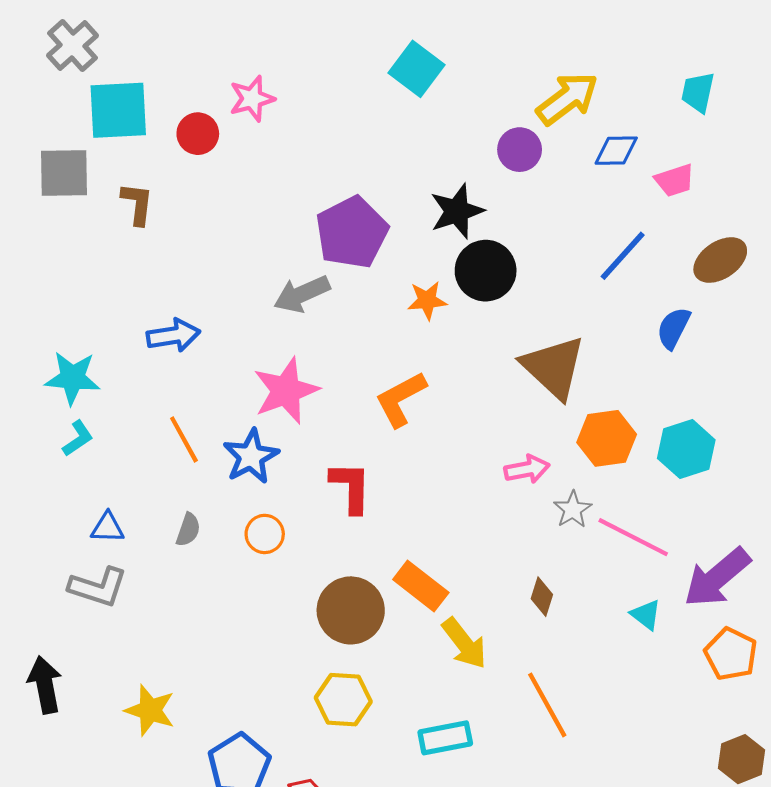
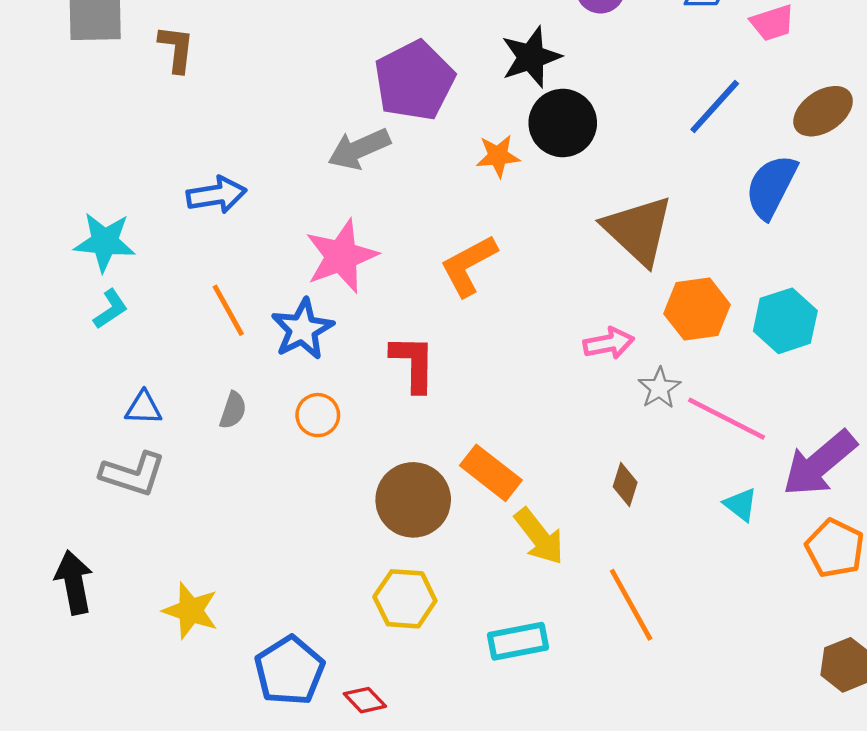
blue semicircle: (674, 328) -> (771, 187), size x1.4

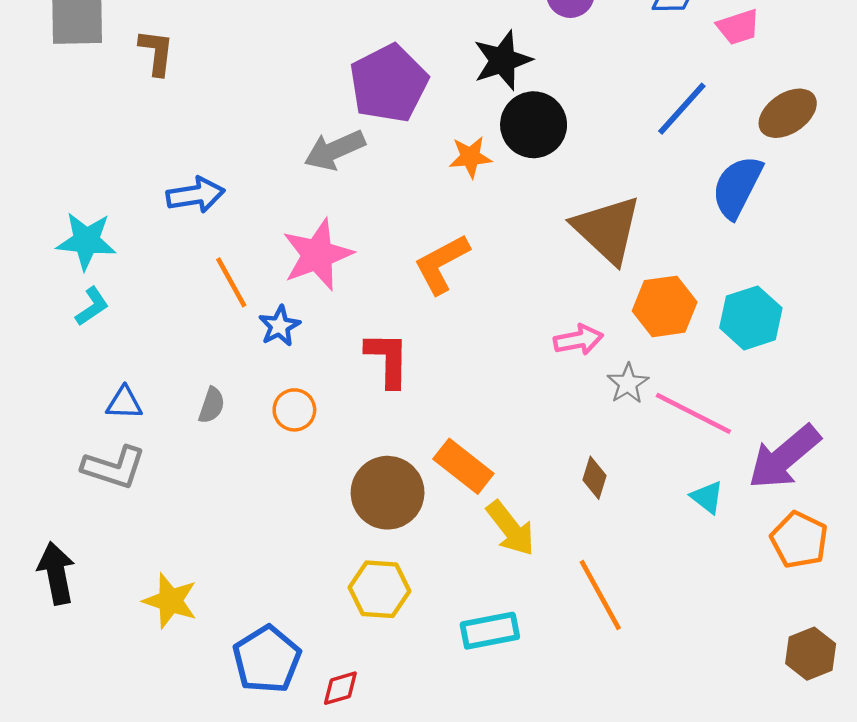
orange line: (228, 310) -> (231, 282), moved
blue star: (302, 329) -> (279, 326), size x0.7
red diamond: (365, 700) -> (340, 688), turned -63

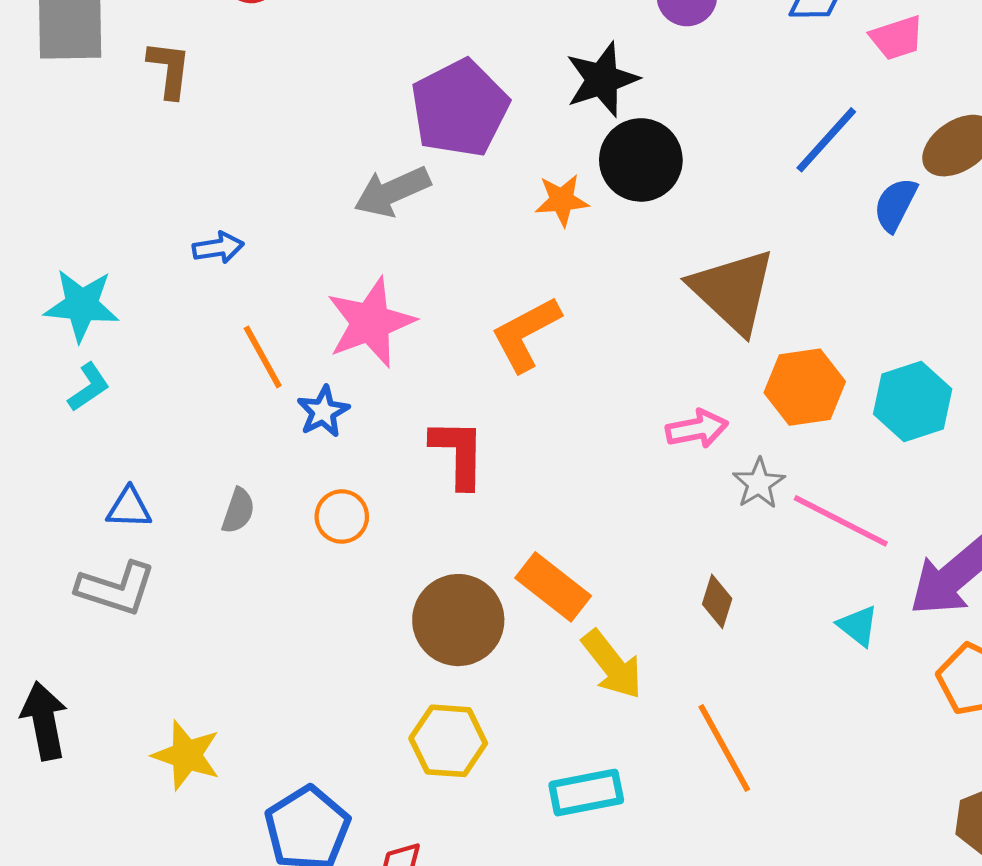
blue semicircle: (737, 187) -> (895, 205), moved, size x0.7
blue arrow: (196, 195) -> (218, 248), size x0.7

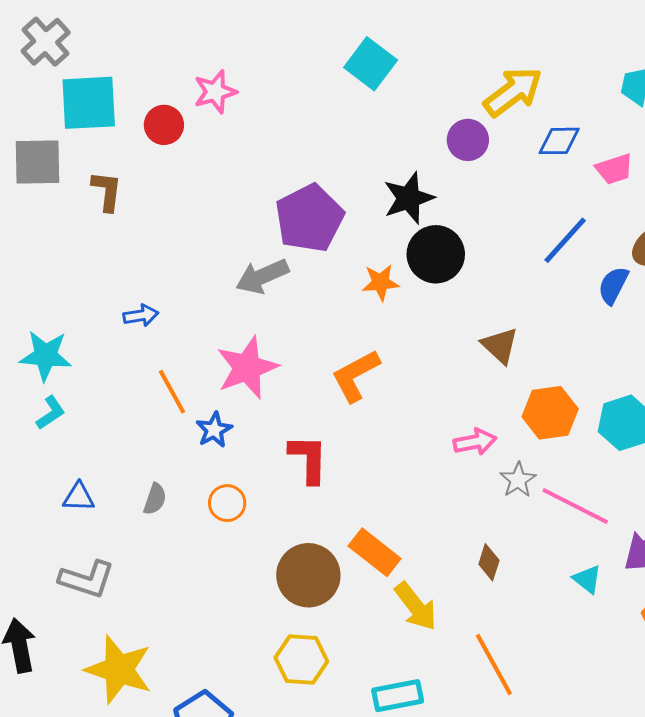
brown triangle: (733, 291) -> (500, 346), size x0.6
gray L-shape: (116, 588) -> (87, 579), moved
yellow star: (187, 755) -> (119, 670), size x1.4

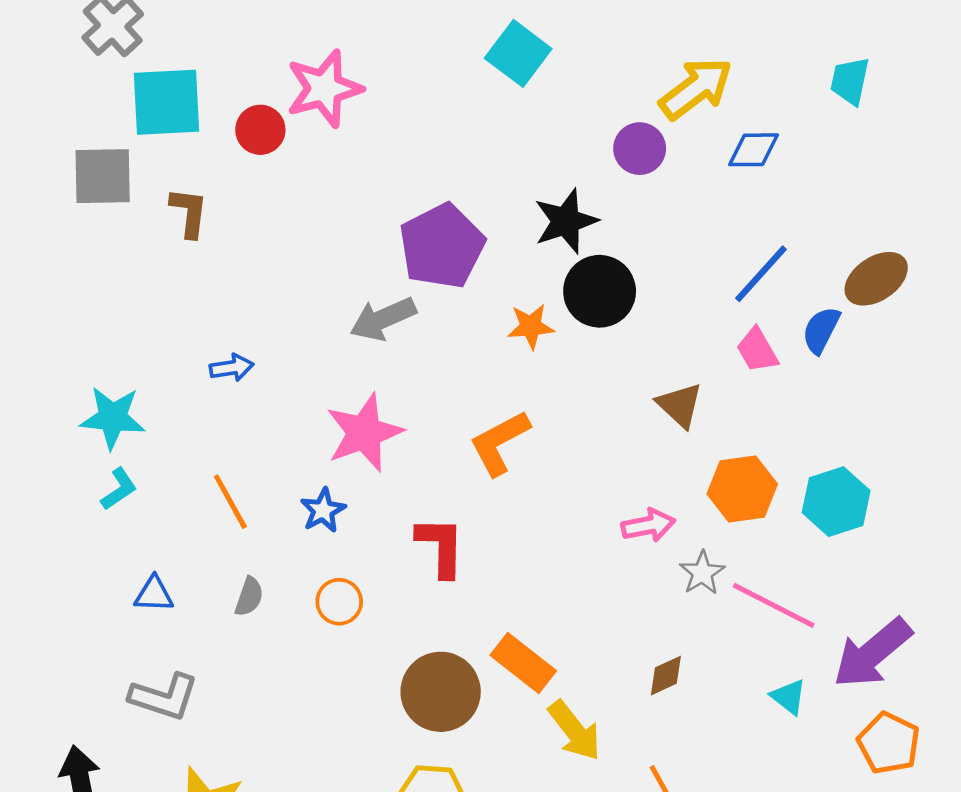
pink star: (215, 92) -> (324, 88), size x1.4
pink trapezoid: (614, 169) -> (757, 350), moved, turned 78
orange line: (172, 392) -> (230, 502), moved
brown diamond: (489, 562) -> (666, 676), turned 48

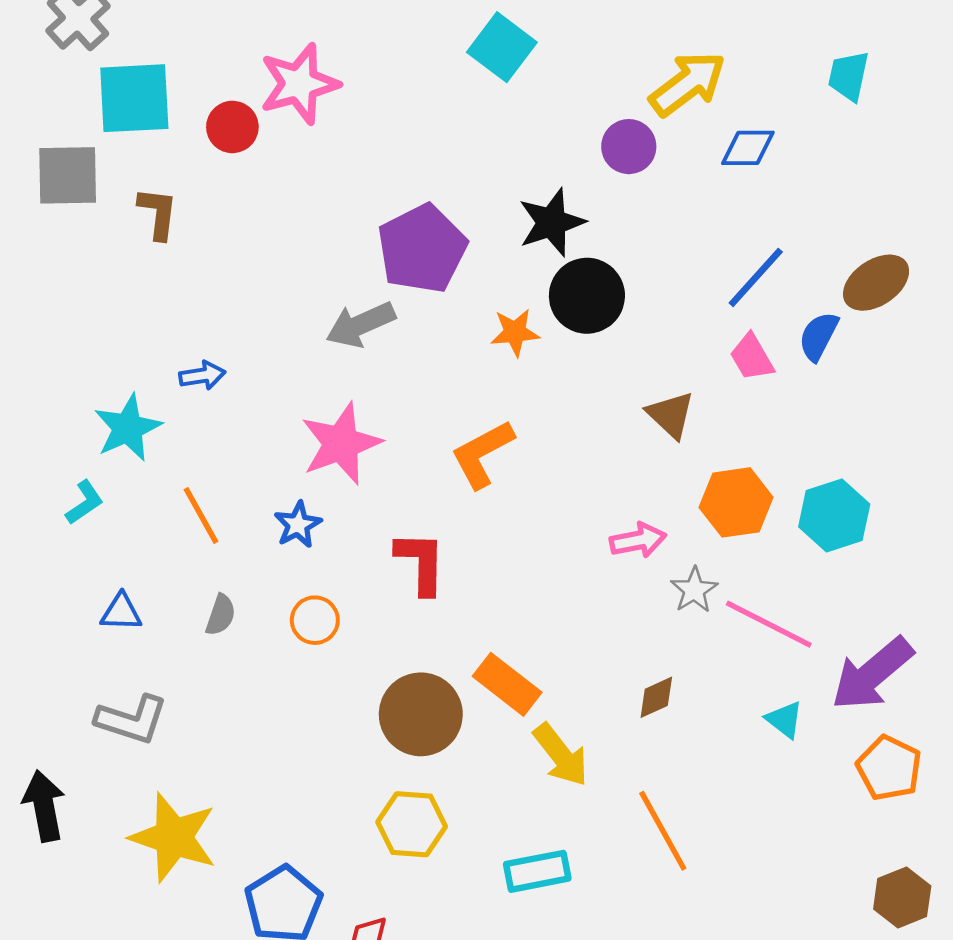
cyan star: (113, 418) -> (128, 428), moved, turned -30

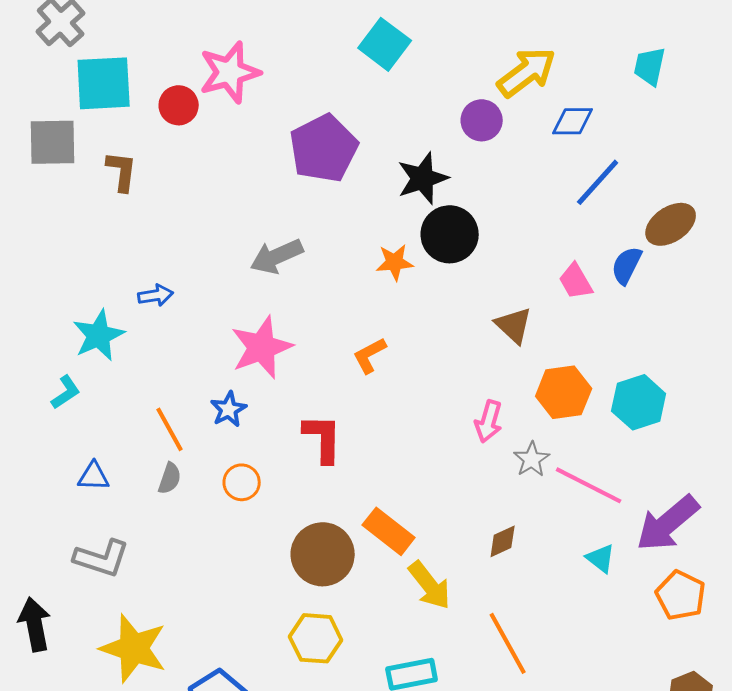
purple pentagon: (422, 249) -> (324, 148), moved
blue line: (756, 277) -> (598, 182), moved
orange L-shape: (482, 454) -> (370, 355), size x0.7
orange line: (201, 515) -> (170, 429), moved
pink arrow: (638, 540) -> (489, 421), turned 117

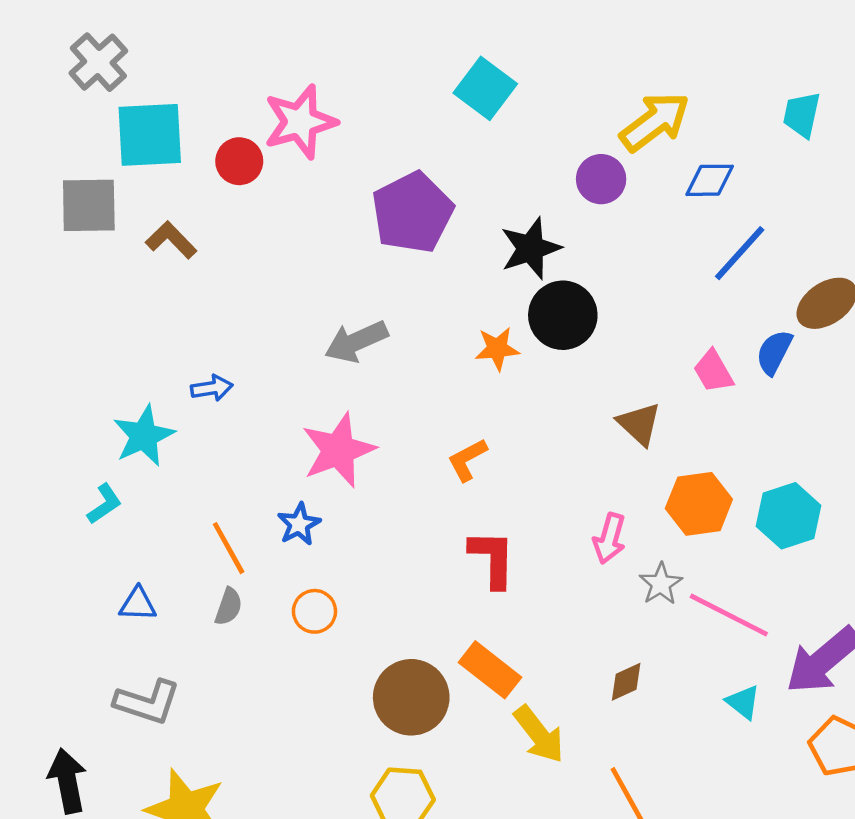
brown L-shape: (122, 171) -> (171, 240), turned -51
red L-shape: (323, 438) -> (492, 559), moved

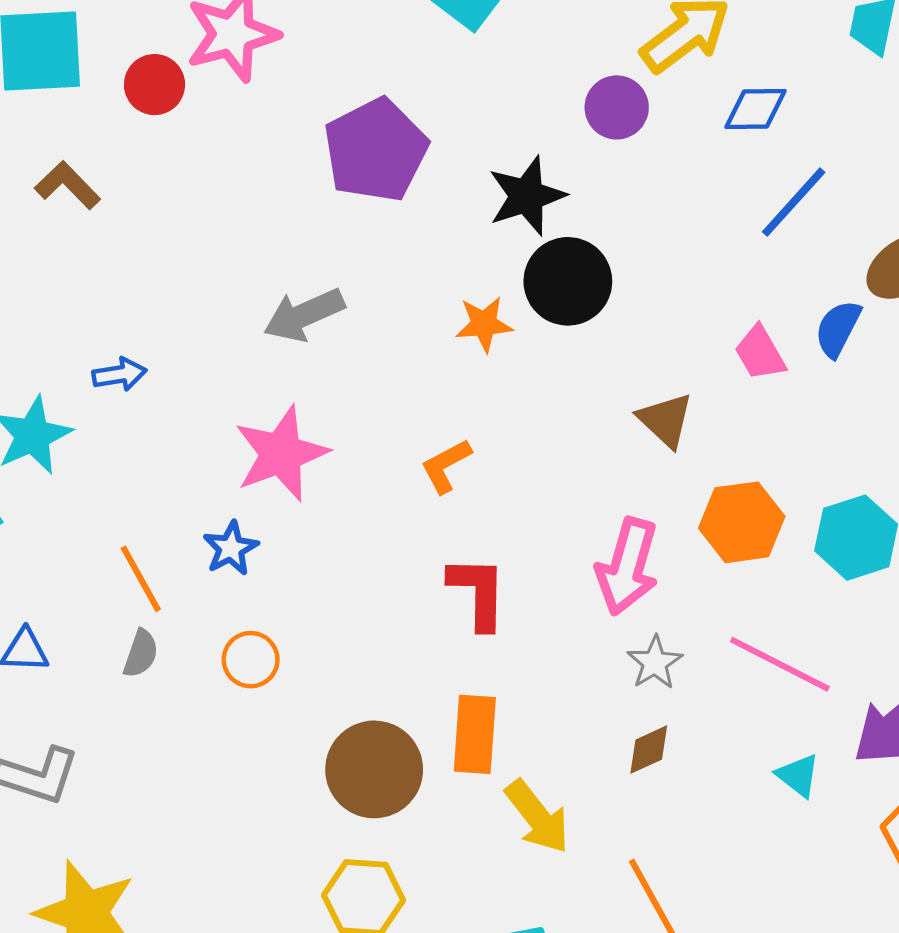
pink arrow: (609, 538) -> (627, 567), size x1.5
gray star: (661, 584) -> (655, 663), moved
orange rectangle: (490, 670) -> (475, 734), turned 56

